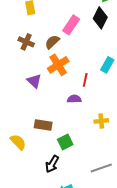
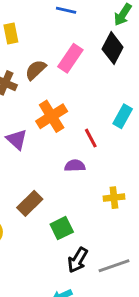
brown semicircle: (52, 42) -> (36, 70), moved
red line: (85, 80) -> (91, 138), turned -40
brown rectangle: (43, 125) -> (30, 203), turned -54
black arrow: (52, 164) -> (78, 260), moved

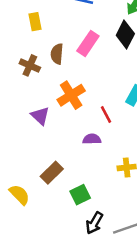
brown semicircle: (36, 70) -> (57, 54), turned -42

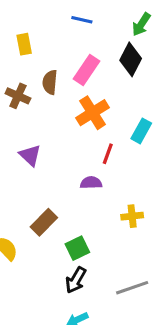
orange cross: (71, 95) -> (93, 113), moved
red line: (106, 115) -> (108, 154), turned 48
black arrow: (94, 223) -> (76, 280), moved

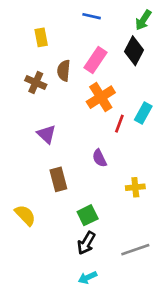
red line: (108, 154) -> (119, 124), moved
purple semicircle: (91, 183) -> (99, 158), turned -114
brown rectangle: (44, 222) -> (58, 179), moved, turned -60

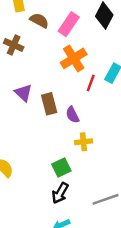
brown semicircle: (64, 71) -> (39, 20), moved, turned 114
brown rectangle: (58, 179) -> (49, 104), moved
yellow cross: (135, 187) -> (83, 142), moved

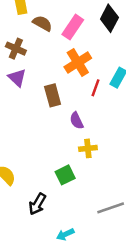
purple triangle: (23, 93) -> (17, 78), moved
brown rectangle: (49, 104) -> (53, 95), moved
black arrow: (60, 193) -> (37, 204), moved

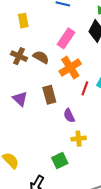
brown semicircle: (42, 23) -> (41, 57), moved
purple triangle: (17, 78) -> (20, 99), moved

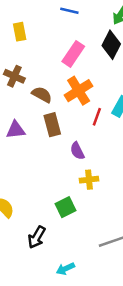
brown semicircle: (41, 57) -> (42, 95), moved
purple triangle: (20, 99) -> (16, 130), turned -49

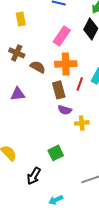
orange cross: (79, 91) -> (66, 64), turned 30
brown rectangle: (52, 125) -> (59, 90), moved
purple semicircle: (77, 151) -> (65, 110), turned -48
yellow cross: (89, 180) -> (82, 123), moved

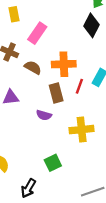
pink rectangle: (62, 36) -> (37, 33), moved
purple semicircle: (65, 110) -> (44, 115), moved
yellow cross: (82, 123) -> (82, 130), size x1.5

